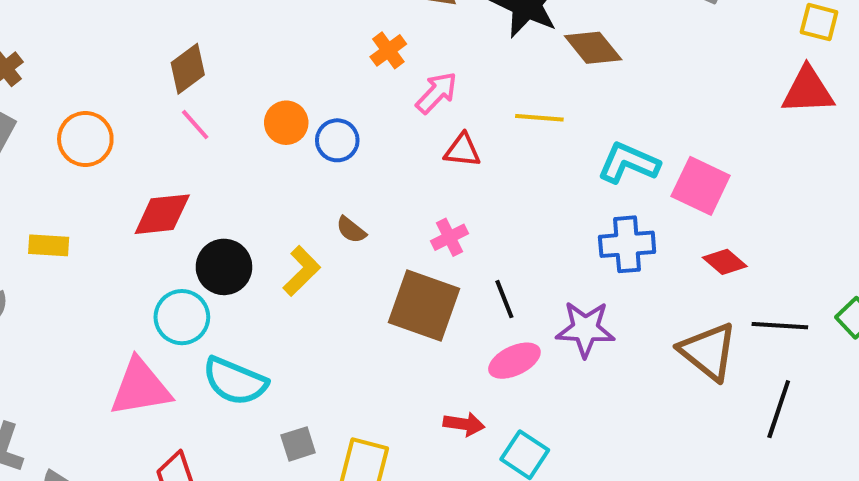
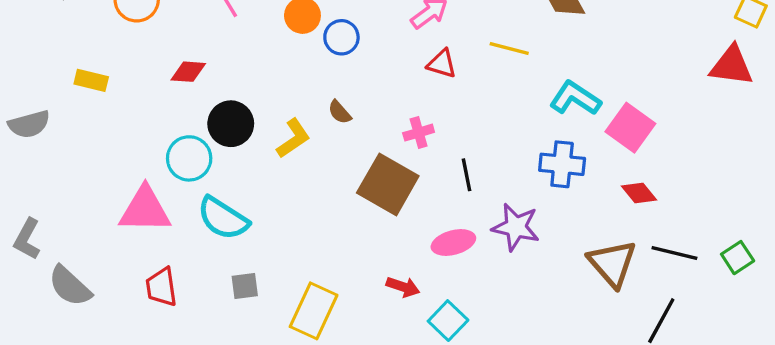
red diamond: (162, 214) -> (188, 72), size x0.7
black line: (504, 299) -> (467, 175), moved
gray square: (298, 444) -> (245, 286), moved

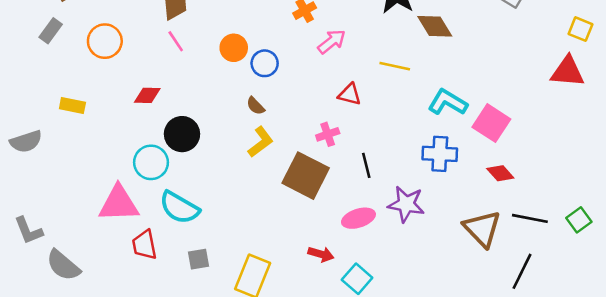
red triangle: (442, 64) -> (350, 94), moved
brown semicircle: (340, 112) -> (256, 106), moved
yellow L-shape: (293, 138) -> (261, 142), moved
gray L-shape: (27, 239) -> (28, 230), turned -48
red trapezoid: (161, 287) -> (144, 245), moved

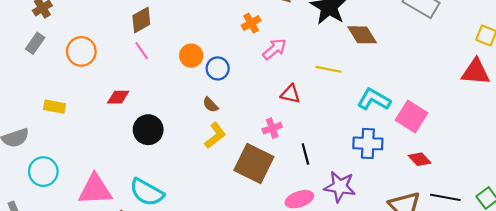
cyan circle: (151, 162) -> (43, 172), moved

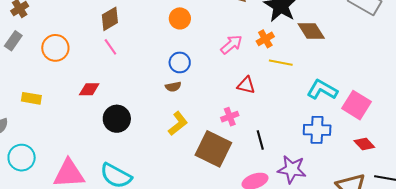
orange cross: (251, 23) -> (265, 39), moved
orange circle: (191, 56) -> (180, 18), moved
brown semicircle: (210, 105) -> (173, 87), moved, turned -56

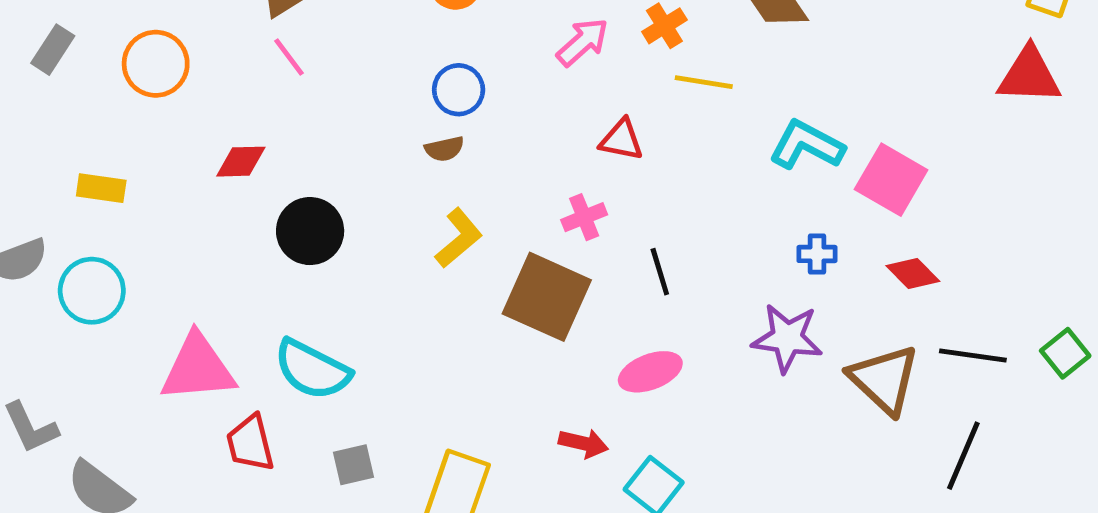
blue cross: (317, 130) -> (817, 254), moved, size x0.6
cyan circle: (22, 158) -> (92, 291), moved
purple star: (292, 169) -> (787, 338), moved

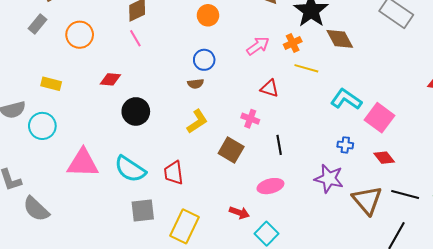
pink cross: (584, 217) -> (250, 119), turned 36
brown square: (547, 297) -> (231, 150), size x0.7
red trapezoid: (250, 443) -> (174, 173), moved
gray square: (353, 465) -> (143, 211), size x1.4

